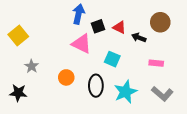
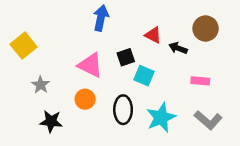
black square: (98, 26) -> (126, 57), moved
pink triangle: (82, 44) -> (90, 65), moved
black star: (18, 93) -> (51, 121), moved

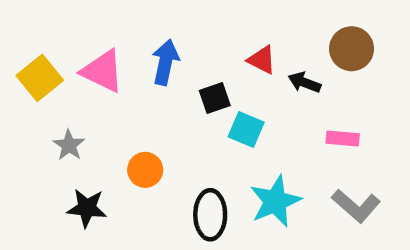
blue arrow: (101, 18) -> (165, 62), moved
pink triangle: (90, 65) -> (103, 71), moved
black ellipse: (123, 110) -> (210, 215), moved

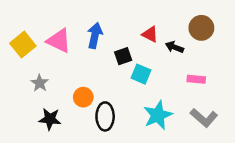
black ellipse: (210, 215) -> (105, 116), moved

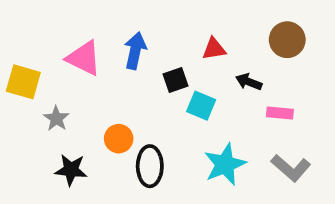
red triangle: (150, 34) -> (214, 49), turned -36
yellow square: (23, 45) -> (23, 82), moved, turned -35
black arrow: (174, 47) -> (249, 82), moved

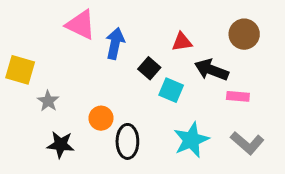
pink triangle: (84, 58) -> (81, 25), moved
black square: (175, 80) -> (149, 68), turned -30
black arrow: (249, 82) -> (211, 70), size x1.5

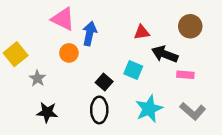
black square: (149, 68) -> (104, 82), moved
yellow square: (20, 70) -> (16, 54), turned 35
orange circle: (101, 118) -> (69, 53), moved

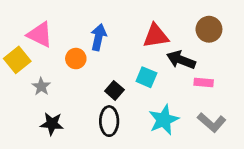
pink triangle: (63, 19) -> (40, 35), moved
red triangle: (142, 32) -> (156, 36), size x1.5

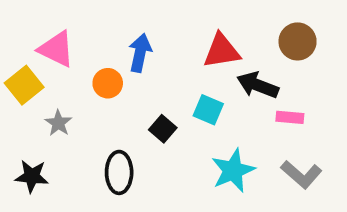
black ellipse: (109, 121) -> (119, 172), moved
black star: (52, 124) -> (32, 176), moved

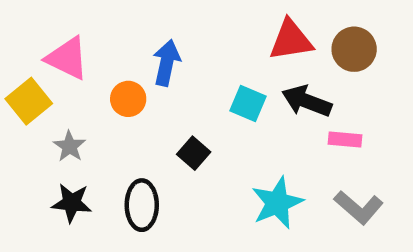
red triangle: (222, 51) -> (291, 40), moved
cyan square: (208, 110) -> (248, 103), moved
black star: (32, 176) -> (72, 203), moved

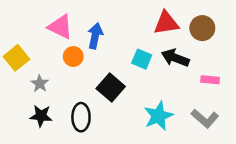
pink triangle: (67, 58) -> (60, 27), moved
pink rectangle: (345, 140) -> (210, 80), moved
black square: (194, 153) -> (111, 87), size x1.5

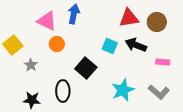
blue arrow: (95, 36) -> (74, 14), moved
black star: (41, 116) -> (32, 100), moved

